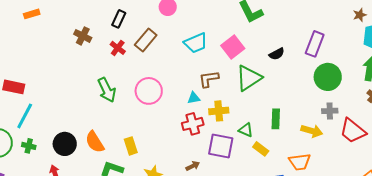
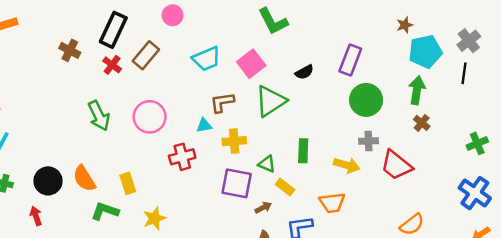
black rectangle: (119, 19) -> (113, 30), size x1.6
red cross: (193, 124) -> (182, 157), moved
brown arrow: (193, 166) -> (263, 208), moved

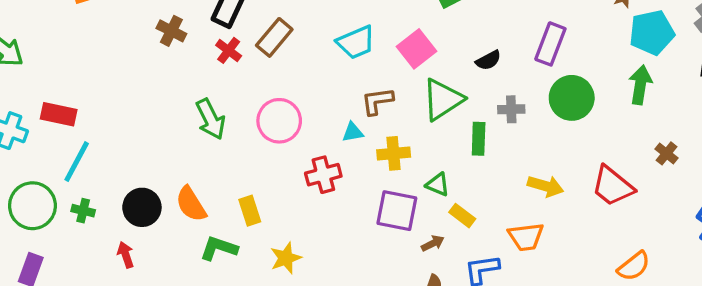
brown cross: (422, 123) -> (666, 153), moved
gray cross: (368, 141) -> (511, 109), moved
green rectangle: (303, 151) -> (479, 139), moved

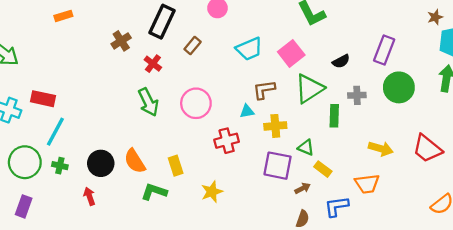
brown cross: (171, 31) -> (121, 41), turned 30
brown rectangle: (274, 37) -> (193, 45), size x0.7
red cross: (229, 50) -> (153, 64), moved
yellow star: (286, 258) -> (212, 192), moved

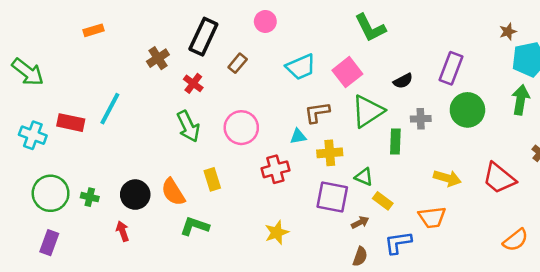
cyan line: (55, 132) -> (110, 109), moved
yellow rectangle: (176, 166) -> (212, 179), moved
yellow star: (212, 192) -> (277, 232), moved

